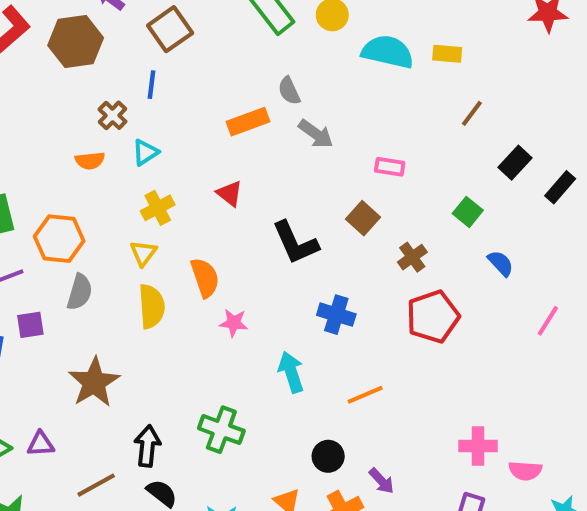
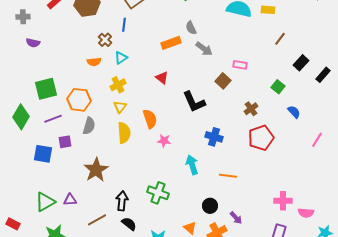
yellow cross: (158, 208) -> (118, 85), moved
brown square: (363, 218) -> (223, 81), moved
orange line: (365, 395) -> (228, 176), turned 30

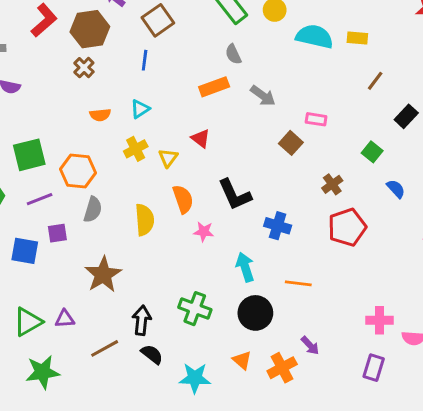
gray semicircle: (191, 28) -> (233, 54), moved
brown cross: (105, 40) -> (84, 68), moved
black L-shape: (194, 102) -> (235, 195), moved
yellow triangle: (120, 107) -> (168, 158), moved
black circle: (210, 206) -> (255, 313), moved, size x1.5

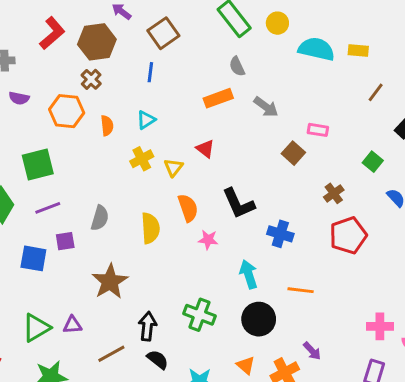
orange semicircle: (100, 115) -> (107, 126), turned -90
orange hexagon: (78, 171) -> (67, 111), moved

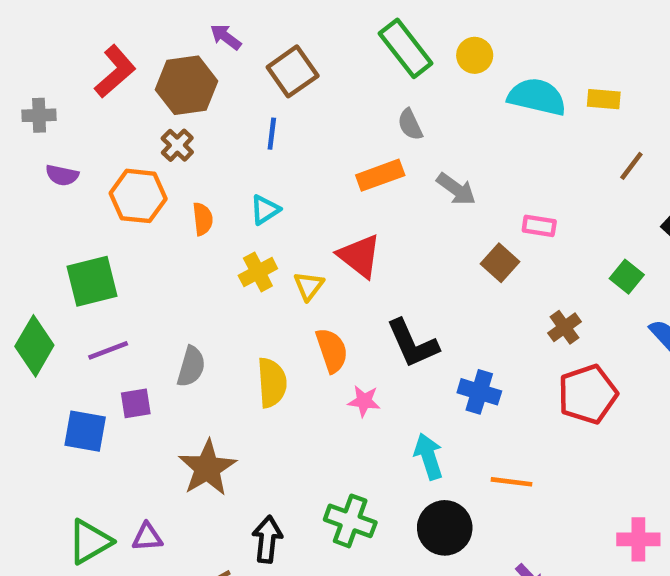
red triangle: (205, 149) -> (359, 256), size x1.5

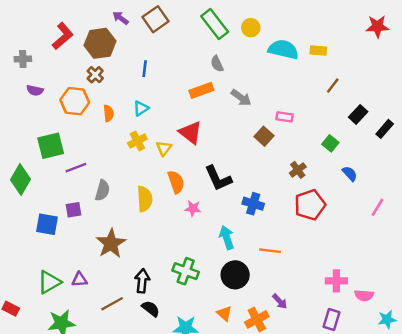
brown square: (293, 71) -> (156, 19), moved
purple line: (108, 350) -> (76, 168), moved

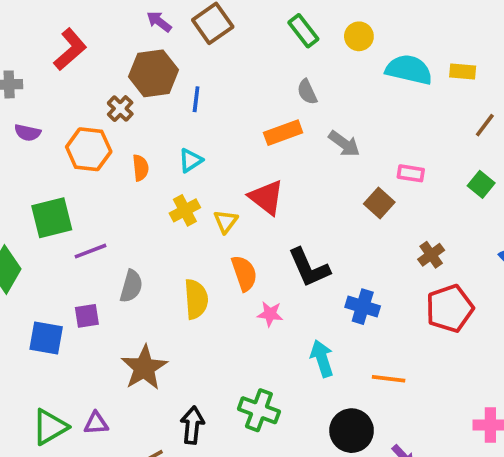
green rectangle: (215, 24) -> (303, 31), size x0.7
brown hexagon: (100, 43) -> (153, 73), moved
green square: (330, 143) -> (481, 184), moved
black circle: (235, 275) -> (352, 431), moved

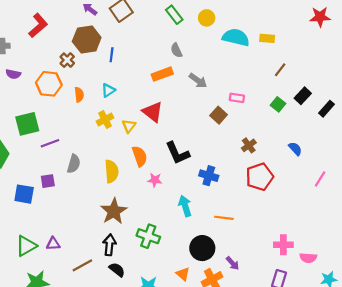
brown star: (144, 368) -> (114, 211), moved

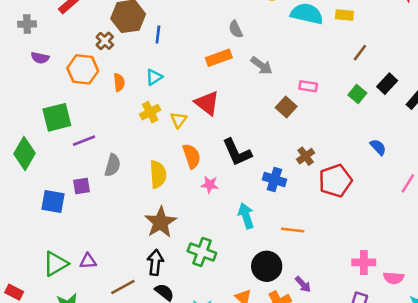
brown cross: (249, 145) -> (306, 156), moved

